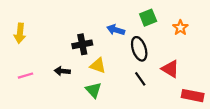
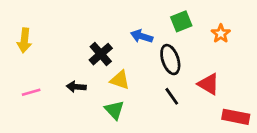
black cross: (82, 44) -> (101, 54), turned -30

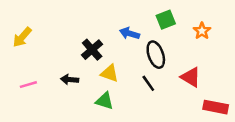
yellow arrow: (24, 40) -> (22, 37), turned 35
black line: (172, 96) -> (148, 83), moved
green triangle: (114, 110) -> (105, 101), turned -30

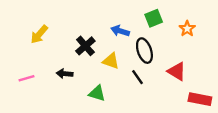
yellow arrow: (22, 37) -> (39, 34), moved
yellow triangle: (110, 73) -> (111, 61), moved

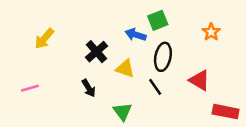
green square: (154, 18) -> (158, 20), moved
black ellipse: (144, 51) -> (163, 57), turned 30
black arrow: (65, 74) -> (89, 88), moved, turned -126
green triangle: (97, 93) -> (123, 112), moved, turned 36

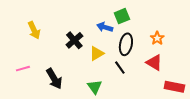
orange star: (211, 32) -> (157, 38), moved
yellow arrow: (44, 39) -> (34, 30), turned -66
yellow triangle: (125, 69) -> (97, 53), turned -49
black arrow: (89, 88) -> (54, 79), moved, size x1.5

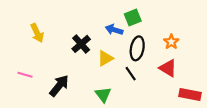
pink line: (23, 69) -> (25, 75), turned 32
black arrow: (54, 79) -> (59, 86), turned -110

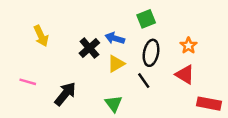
blue arrow: (114, 30) -> (115, 38), moved

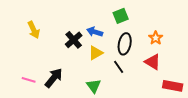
pink line: (28, 82) -> (29, 80), moved

